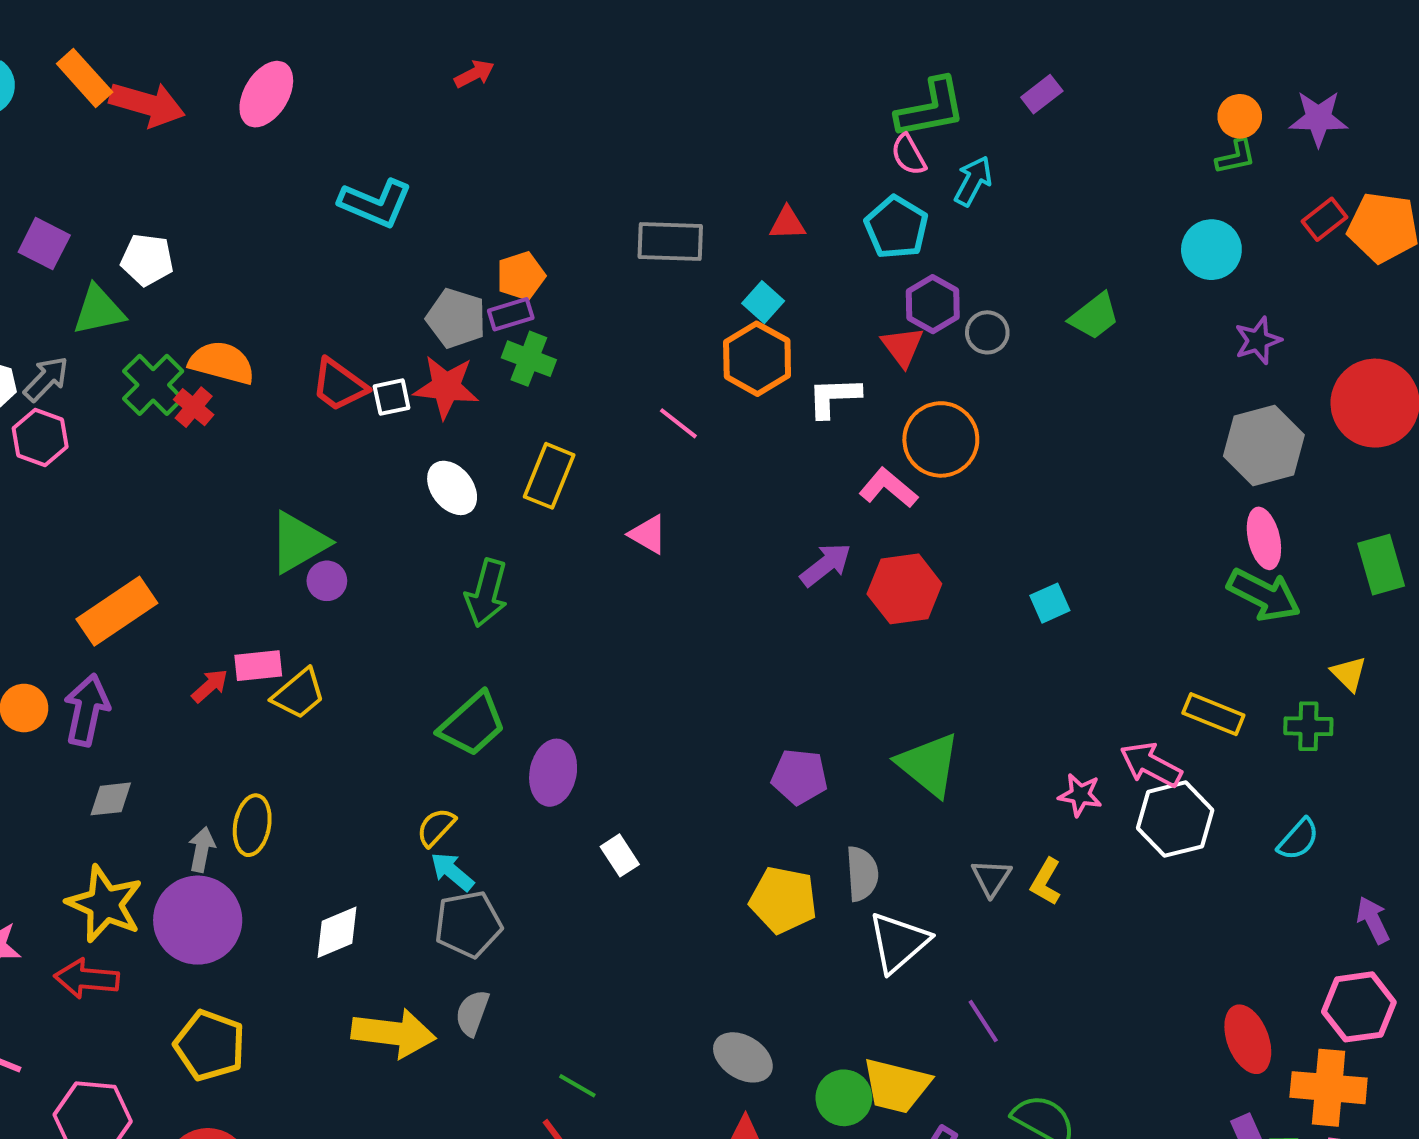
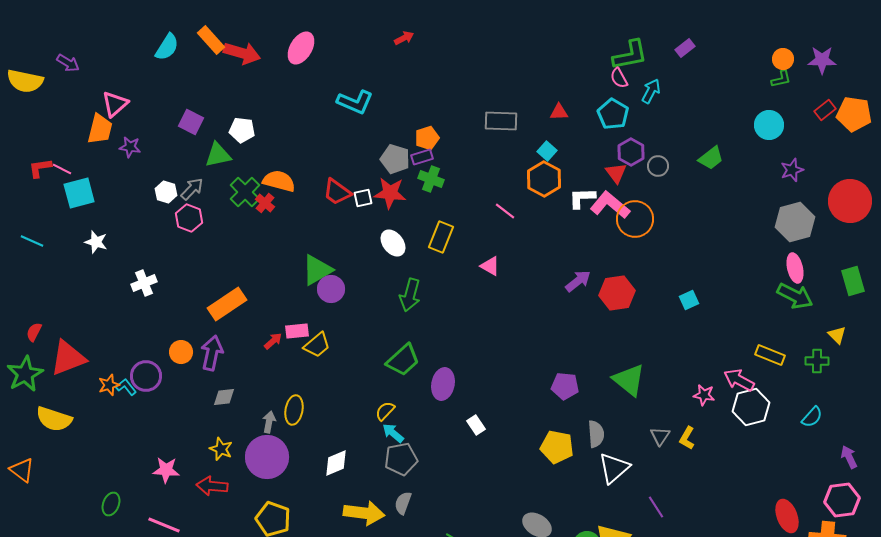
pink L-shape: (888, 488) -> (610, 205), moved, size x1.4
purple circle: (327, 581) -> (331, 289), size x1.4
yellow star: (105, 904) -> (221, 449), size x0.6

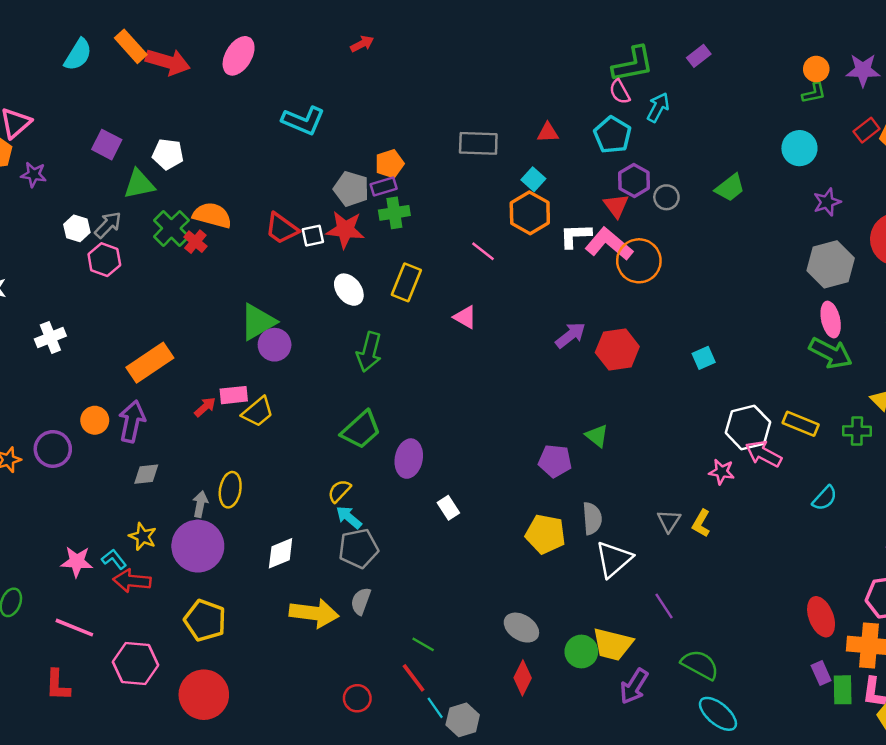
green cross: (431, 179) -> (394, 213), turned -30
green triangle: (629, 380) -> (597, 436), moved, size x0.6
cyan L-shape: (126, 387) -> (114, 559), moved
white hexagon: (751, 407) -> (748, 427), moved
cyan semicircle: (812, 417) -> (825, 498), moved

